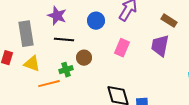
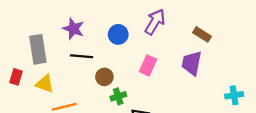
green cross: (66, 70) -> (118, 96), moved

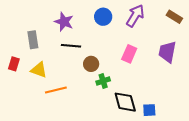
blue circle: (118, 34) -> (103, 17), moved
brown rectangle: (202, 34) -> (174, 17), moved
gray rectangle: (38, 49) -> (33, 40), size x0.7

